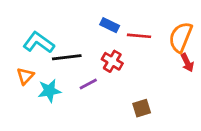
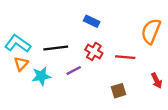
red line: (139, 36) -> (125, 57), moved
cyan L-shape: (39, 43) -> (18, 44), moved
red arrow: (187, 63) -> (157, 81), moved

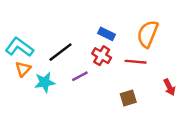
blue rectangle: (92, 21) -> (106, 34), moved
orange semicircle: (151, 31) -> (148, 34), moved
black line: (56, 48) -> (60, 52), turned -30

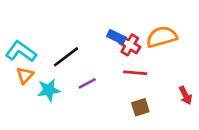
orange semicircle: (148, 34) -> (162, 37), turned 52
red cross: (102, 56) -> (130, 45), moved
red line: (136, 62) -> (135, 73), moved

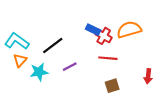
red arrow: (185, 95) -> (148, 76), turned 32

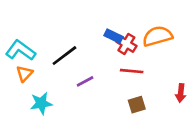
cyan star: (39, 72) -> (41, 103), moved

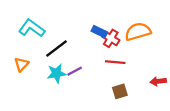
cyan L-shape: (21, 50) -> (32, 28), moved
red arrow: (181, 93) -> (158, 81), turned 77
cyan star: (41, 103) -> (57, 73), moved

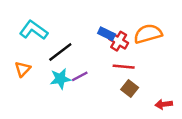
red arrow: (158, 81) -> (164, 104), moved
brown square: (120, 91) -> (130, 88), moved, turned -35

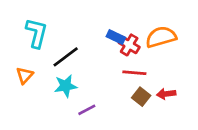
cyan L-shape: (34, 30) -> (37, 33), turned 68
purple line: (80, 76) -> (87, 110), moved
red arrow: (164, 104) -> (166, 94), moved

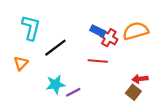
red line: (134, 73) -> (98, 61), moved
cyan star: (66, 86) -> (55, 84), moved
brown square: (141, 97) -> (133, 92), moved

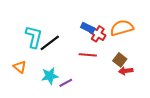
cyan L-shape: (31, 28) -> (34, 37), moved
orange triangle: (21, 63) -> (20, 67), moved, turned -32
brown square: (133, 92) -> (120, 60), moved

